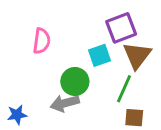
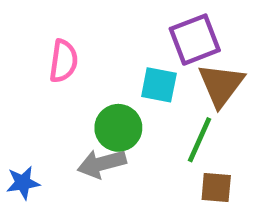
cyan square: (99, 55) -> (159, 85), turned 30

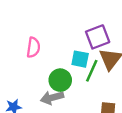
green line: (200, 140) -> (92, 71), moved

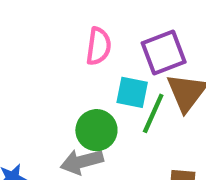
pink semicircle: (33, 47) -> (99, 46), moved

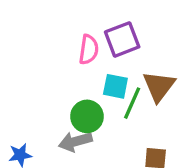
purple square: (164, 52) -> (122, 39), moved

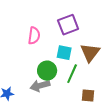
pink semicircle: (89, 50) -> (34, 36), moved
green line: (132, 103) -> (72, 74), moved

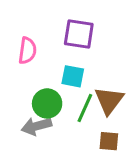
purple square: (68, 25) -> (79, 34), turned 30
brown triangle: (90, 53) -> (109, 100), moved

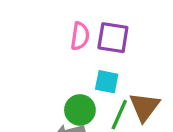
pink semicircle: (27, 51) -> (80, 36), moved

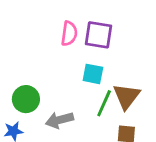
green circle: (80, 110) -> (26, 99), moved

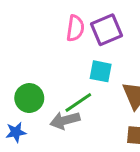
purple square: (99, 35) -> (107, 30), turned -32
green line: (104, 103) -> (78, 102), moved, turned 32

